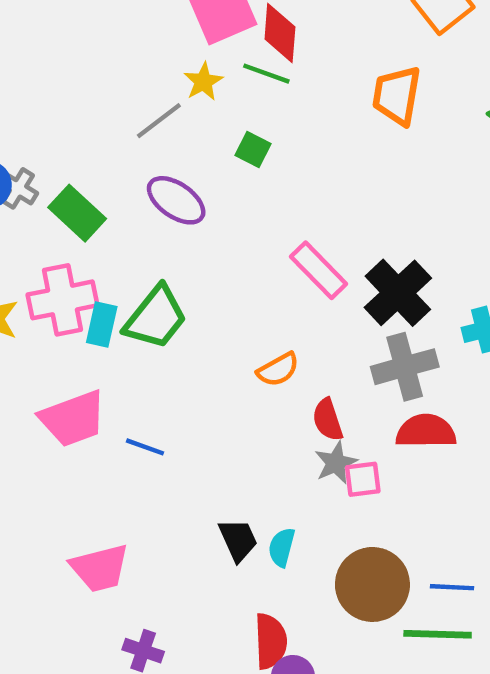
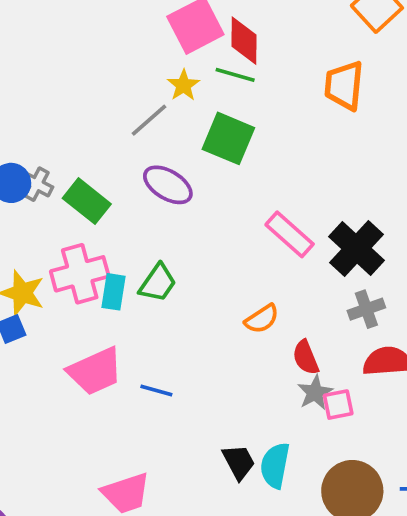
green square: (253, 150) -> (228, 138), size x1.8
green trapezoid: (156, 318) -> (158, 283), size x0.7
gray cross: (405, 367) -> (366, 309), size x0.7
cyan semicircle: (282, 547) -> (275, 465), size x1.4

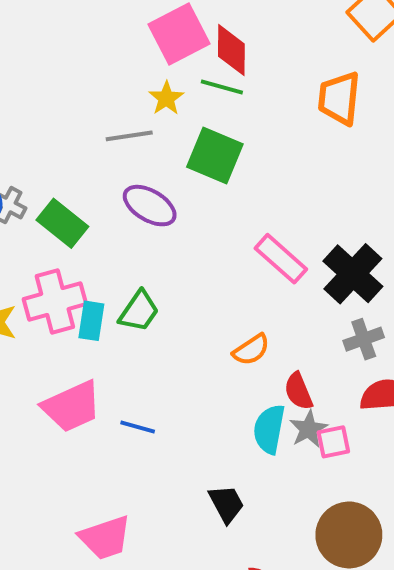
gray line: (149, 120) -> (129, 136), turned 33
cyan semicircle: (275, 465) -> (269, 429), moved

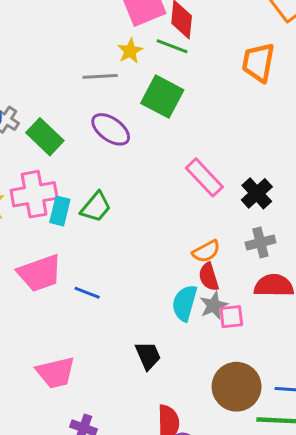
black cross: (353, 274) -> (257, 193), size x0.7
orange semicircle: (251, 350) -> (206, 251), moved

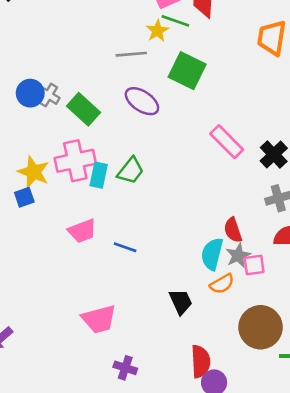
green line: (172, 46) -> (175, 21), moved
orange semicircle: (206, 251) -> (222, 284), moved
pink trapezoid: (40, 273) -> (82, 231), size x0.7

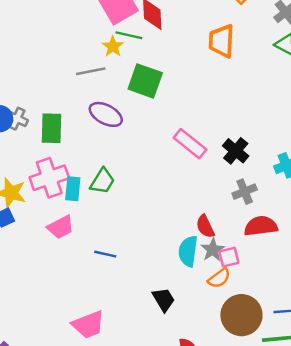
green rectangle: (83, 109) -> (51, 128), turned 56
pink trapezoid: (82, 231) -> (61, 227), moved
orange semicircle: (222, 284) -> (219, 278), moved

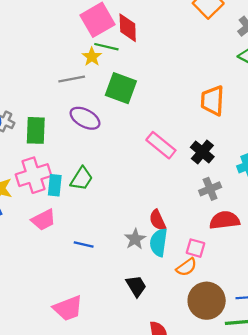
orange trapezoid: (222, 41) -> (212, 101), moved
red semicircle: (205, 226) -> (157, 220), moved
gray star: (213, 250) -> (135, 239), moved
pink square: (229, 257) -> (195, 248), turned 30

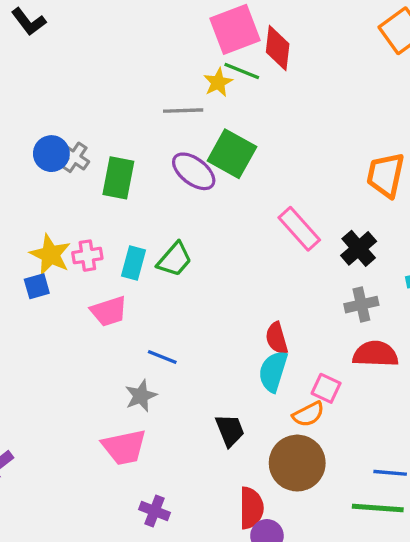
green square: (121, 88) -> (232, 154), moved
pink cross: (33, 175) -> (87, 256), moved, size x0.6
gray star: (135, 239) -> (141, 396), moved
brown circle: (207, 301) -> (297, 463), moved

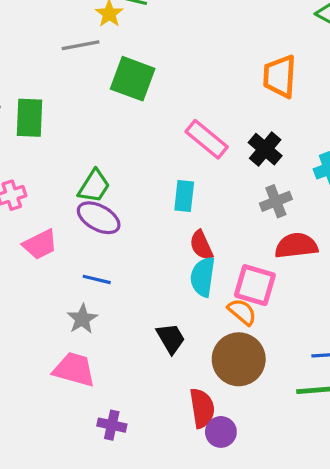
purple ellipse: (194, 171) -> (99, 218), moved
cyan rectangle: (133, 263) -> (184, 196), moved
pink square: (326, 388) -> (255, 285), size x1.5
orange semicircle: (308, 414) -> (242, 312), turned -104
pink trapezoid: (124, 447) -> (74, 369), turned -144

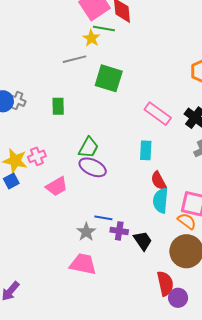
green rectangle: (30, 118) -> (58, 106), moved, size x0.7
blue line: (97, 279) -> (103, 218), moved
purple cross: (112, 425) -> (119, 231), moved

